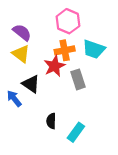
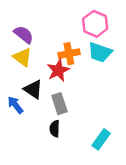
pink hexagon: (68, 21) -> (95, 24), moved
gray rectangle: (78, 79) -> (59, 104), moved
cyan rectangle: (76, 132) -> (101, 139), moved

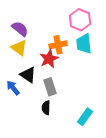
cyan trapezoid: (100, 52) -> (84, 44), turned 65

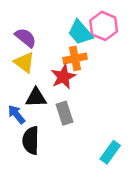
cyan trapezoid: (84, 44) -> (80, 32), moved, turned -35
black triangle: (28, 75) -> (36, 98), turned -36
black semicircle: (46, 108) -> (31, 140), moved, size x1.5

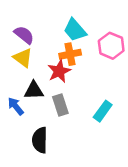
pink hexagon: (104, 26) -> (111, 46), moved
black semicircle: (31, 140) -> (40, 140), moved
cyan rectangle: (110, 152) -> (103, 111), moved

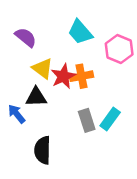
orange cross: (70, 54) -> (81, 76), moved
yellow triangle: (23, 58) -> (43, 68), moved
gray rectangle: (60, 105) -> (87, 120), moved

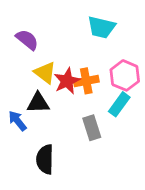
cyan trapezoid: (80, 32) -> (101, 27), moved, turned -36
pink hexagon: (119, 49) -> (125, 75), moved
cyan rectangle: (110, 119) -> (119, 104), moved

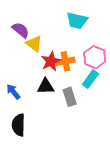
yellow triangle: (45, 73) -> (34, 44), moved
black triangle: (38, 103) -> (46, 86), moved
black semicircle: (45, 159) -> (18, 125), moved

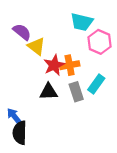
pink hexagon: (95, 57) -> (99, 42), moved
blue arrow: (13, 92) -> (14, 116), moved
gray rectangle: (70, 97) -> (76, 92), moved

